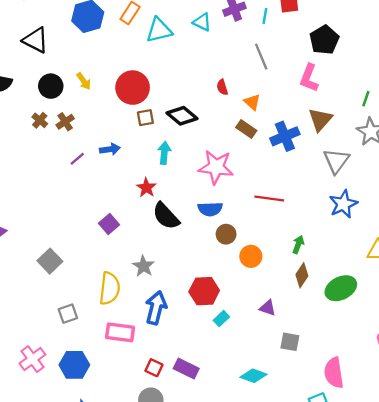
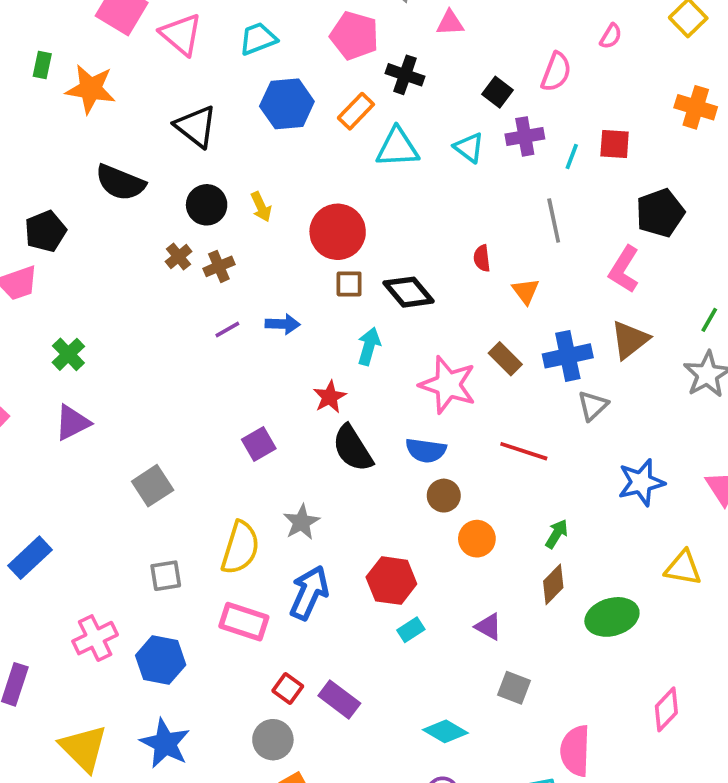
brown rectangle: (246, 129) -> (505, 359), moved
gray triangle: (336, 161) -> (593, 406), moved, size x0.7

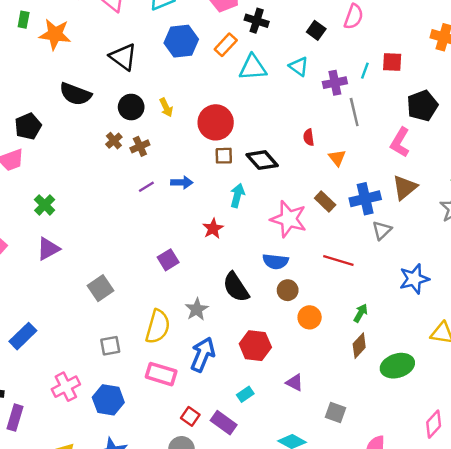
purple cross: (525, 136) -> (335, 83), moved
black semicircle: (353, 448) -> (236, 287), moved
purple triangle: (488, 627) -> (295, 383), moved
cyan rectangle: (411, 630) -> (245, 394), moved

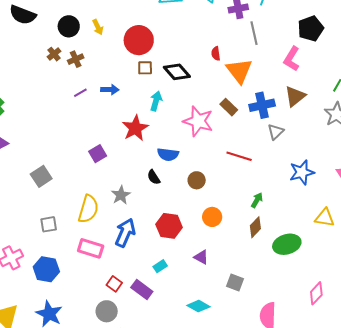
orange triangle: (337, 158) -> (239, 71), size x1.8
red star: (213, 228) -> (135, 128), size x1.5
blue semicircle: (275, 261) -> (168, 154), moved
black semicircle: (236, 287) -> (154, 177), size x0.6
orange circle: (310, 317) -> (212, 217), moved

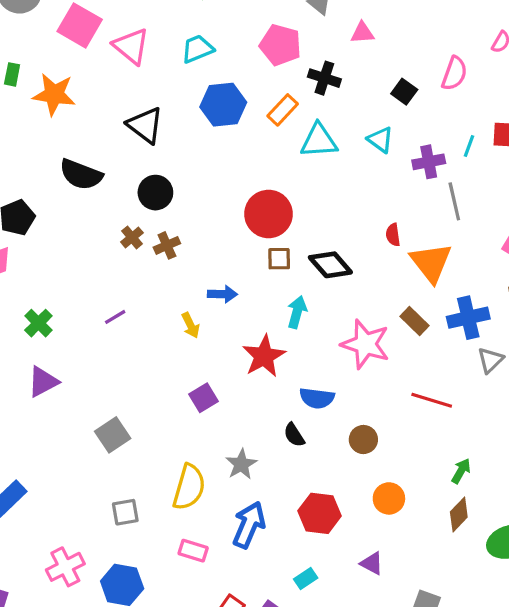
yellow arrow: (98, 27) -> (191, 325), moved
purple line: (80, 93) -> (115, 317), moved
pink rectangle: (91, 248) -> (193, 551), size x0.7

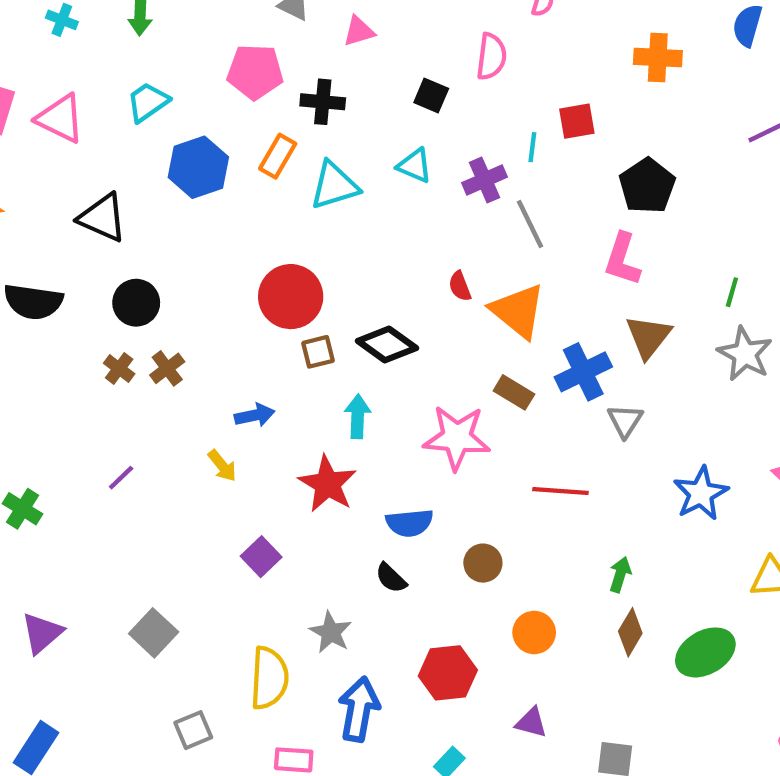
purple triangle: (43, 382) -> (42, 633), moved

